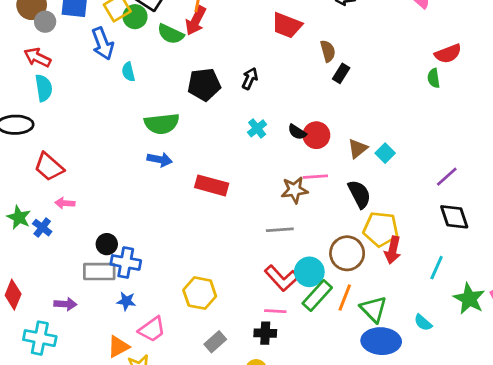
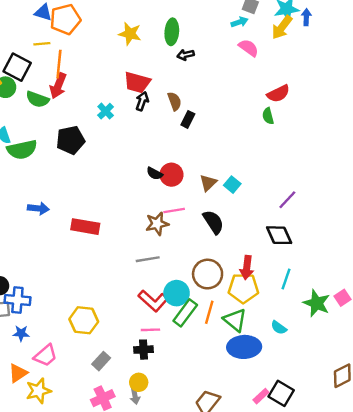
black arrow: (250, 78) -> (142, 101), moved
green semicircle: (162, 124) -> (22, 150), moved
cyan cross: (257, 128) -> (106, 111), moved
black diamond: (454, 217) -> (279, 235), moved
yellow pentagon: (381, 229) -> (243, 288), moved

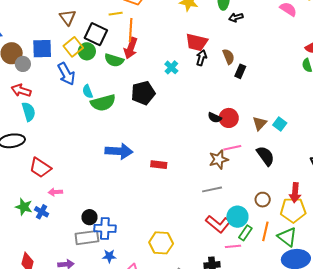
blue arrow: (38, 208) -> (119, 151), size x1.5
red rectangle: (85, 227) -> (159, 165), size x0.7
brown circle: (208, 274) -> (263, 200), size x0.6
green rectangle: (185, 313) -> (245, 233), size x0.7
pink line: (150, 330) -> (233, 246), moved

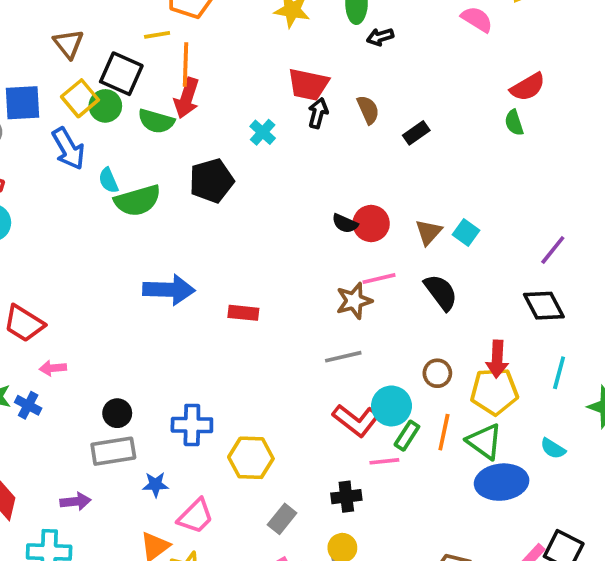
black rectangle: (240, 71) -> (416, 133), moved, turned 32
blue cross: (105, 228) -> (192, 425), moved

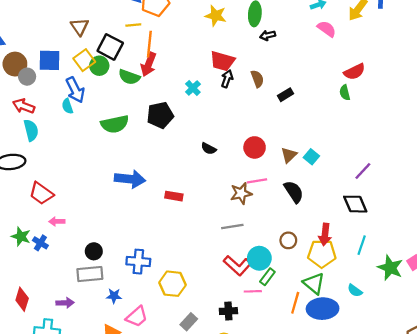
cyan semicircle: (108, 180) -> (67, 106), moved
black semicircle: (345, 223) -> (209, 149), moved
orange line: (444, 432) -> (295, 303), moved

